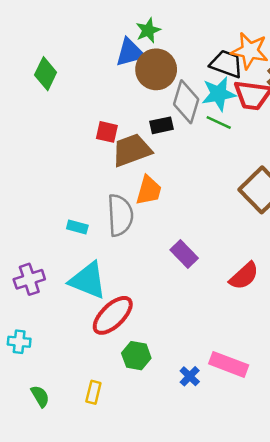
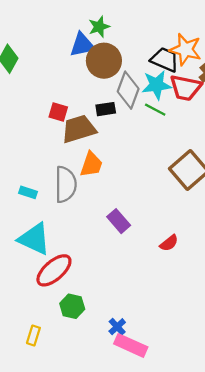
red semicircle: (244, 276) -> (169, 243), size x0.7
pink rectangle: (229, 364) -> (131, 345), moved

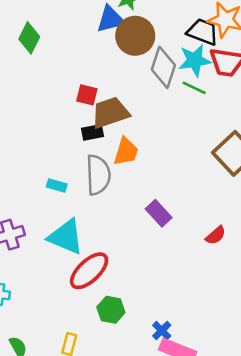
black rectangle: (106, 109) -> (93, 132), moved

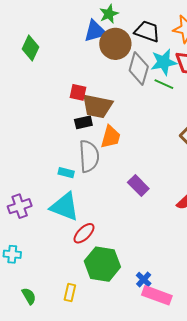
black trapezoid: (203, 32) -> (147, 31), moved
brown trapezoid: (110, 113) -> (97, 106), turned -148
cyan rectangle: (57, 185) -> (66, 173), moved
red ellipse: (89, 271) -> (84, 233), size x0.7
green hexagon: (111, 310) -> (102, 264), size x1.6

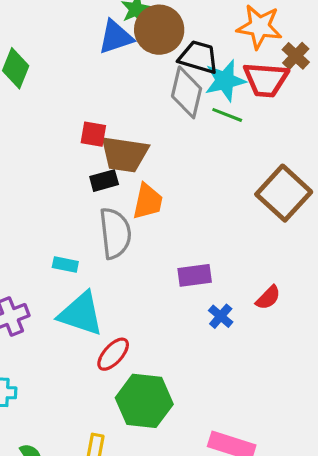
black trapezoid: (147, 31) -> (199, 57), moved
brown circle: (115, 44) -> (159, 30), moved
cyan rectangle: (66, 173) -> (65, 265), moved
purple rectangle: (138, 186) -> (195, 275), turned -50
blue cross: (144, 279) -> (221, 316), moved

